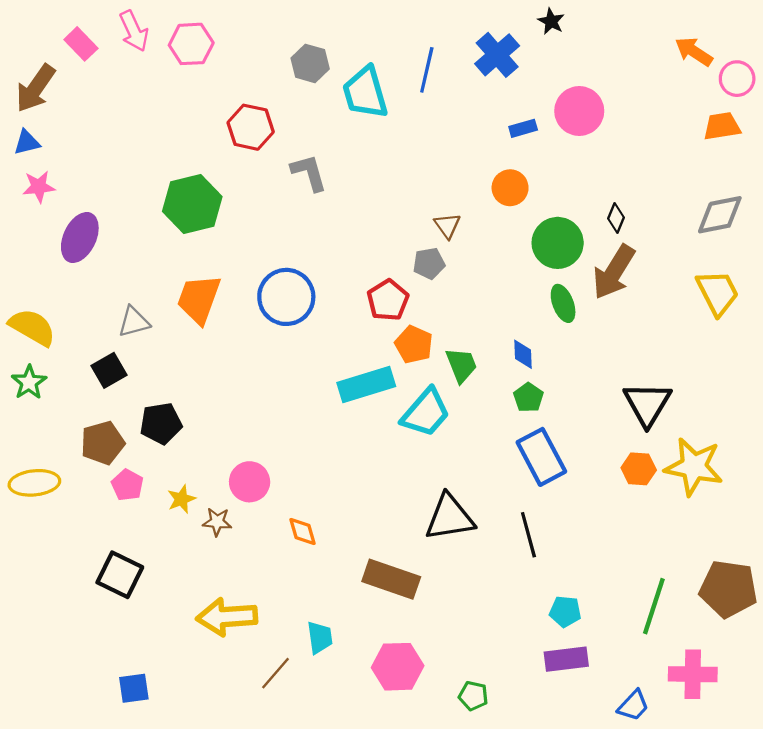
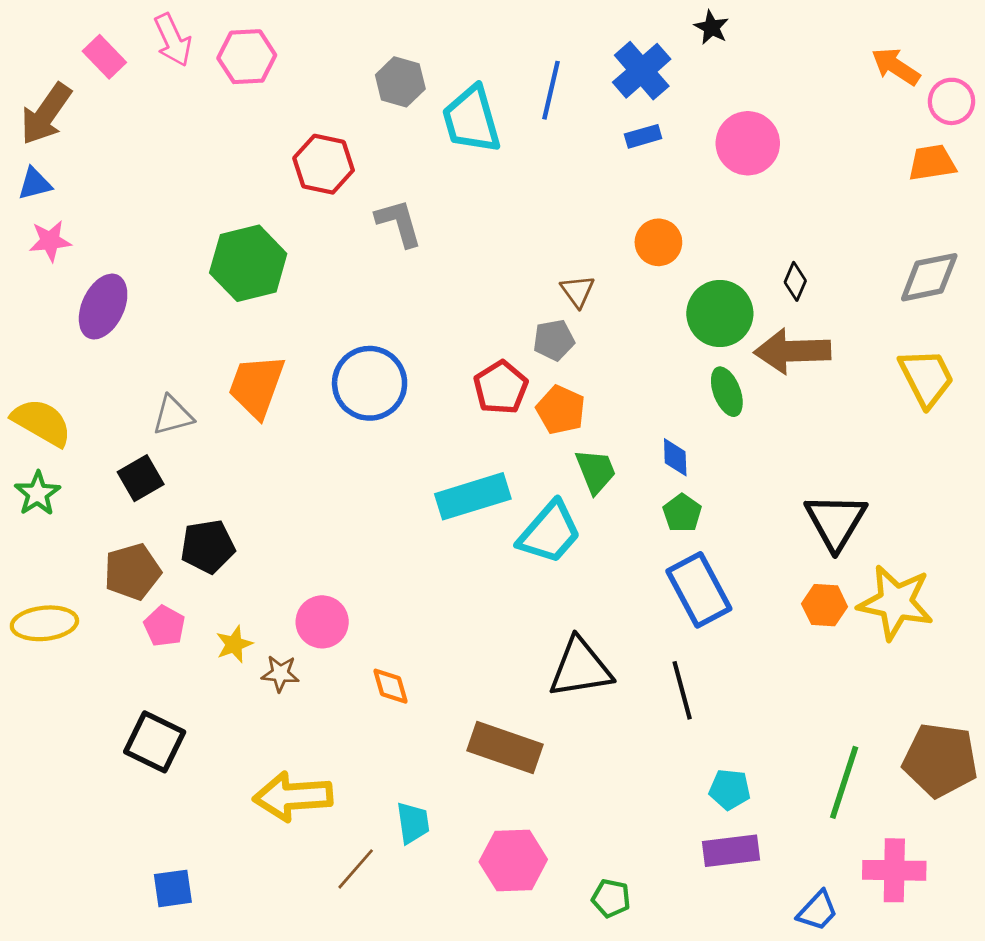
blue rectangle: (523, 128) -> (643, 136), moved
brown arrow: (614, 272) -> (792, 351), turned 56
orange pentagon: (414, 345) -> (561, 410), moved

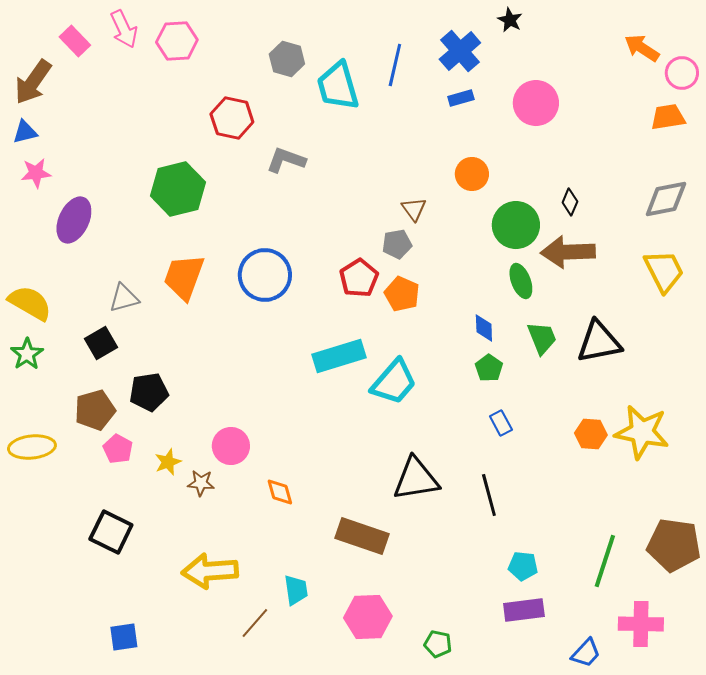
gray L-shape: (399, 223) -> (286, 160), turned -54
green trapezoid: (596, 471) -> (542, 338), moved
black triangle: (836, 521) -> (599, 342), moved, turned 48
blue rectangle: (699, 590) -> (501, 423), size x0.5

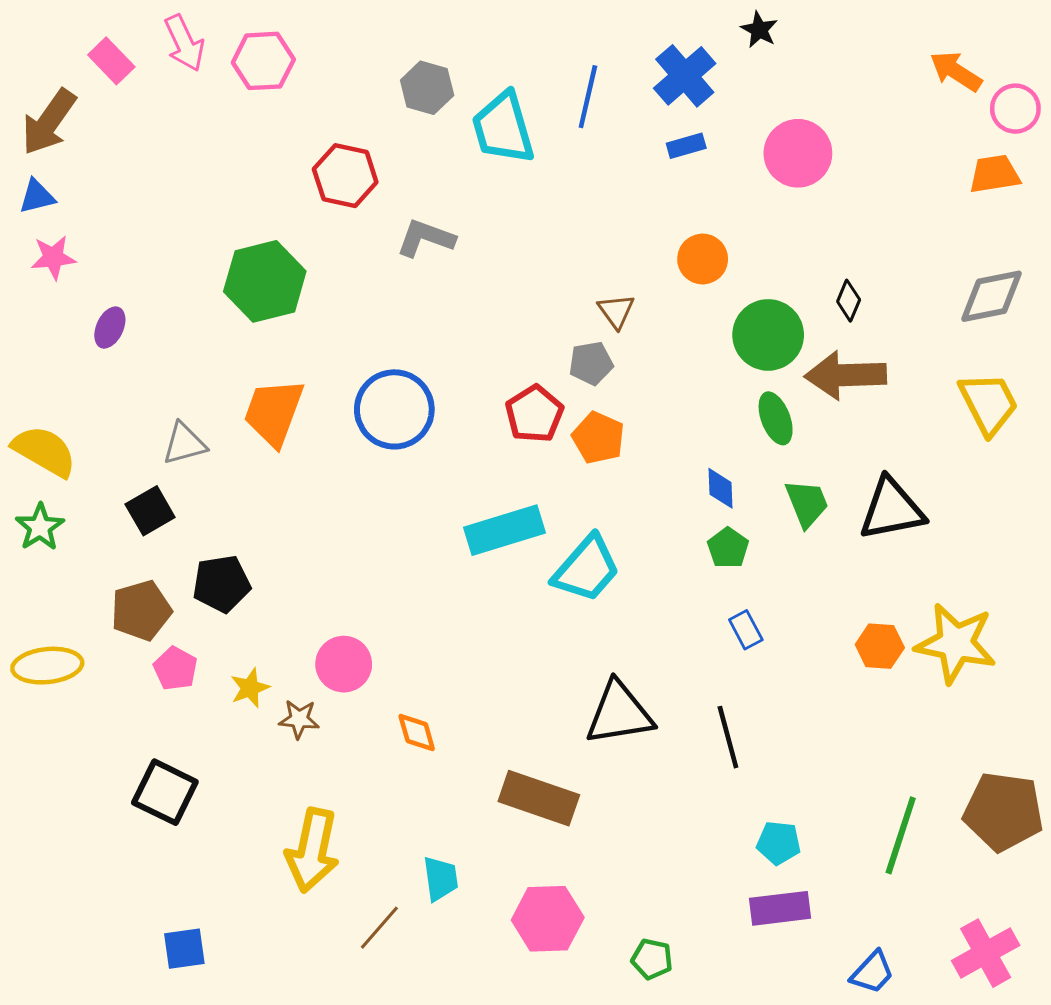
purple ellipse: (74, 220) -> (110, 328), size x0.6
yellow arrow: (210, 571) -> (312, 850), turned -74
pink cross: (641, 624) -> (986, 953), moved, turned -30

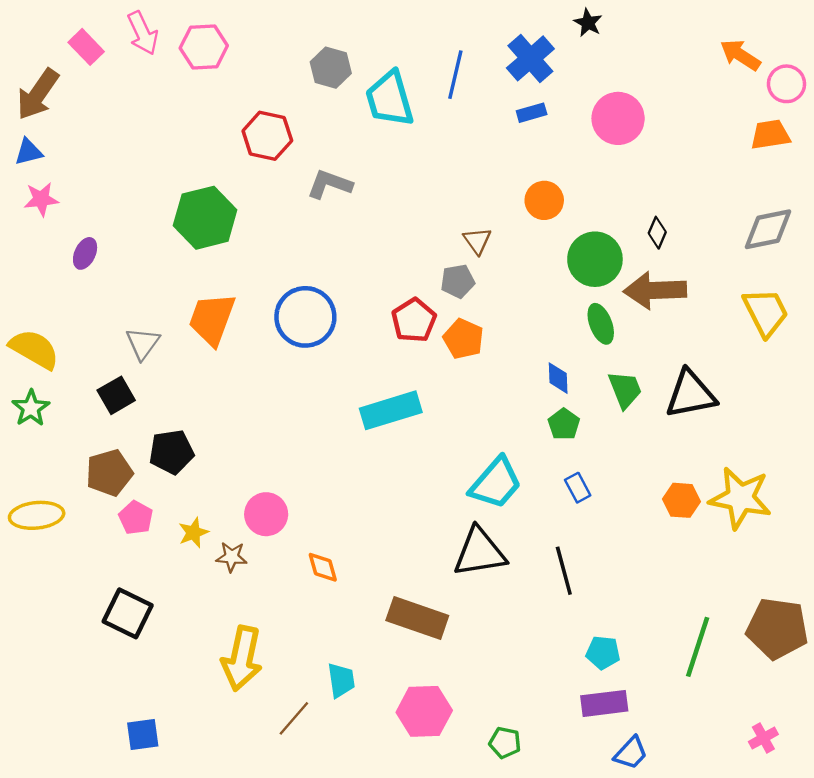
gray triangle: (184, 444) -> (143, 343), turned -39
cyan trapezoid: (586, 569) -> (496, 483), moved
pink cross: (986, 953) -> (763, 738), size x0.6
blue trapezoid: (872, 972) -> (631, 753), moved

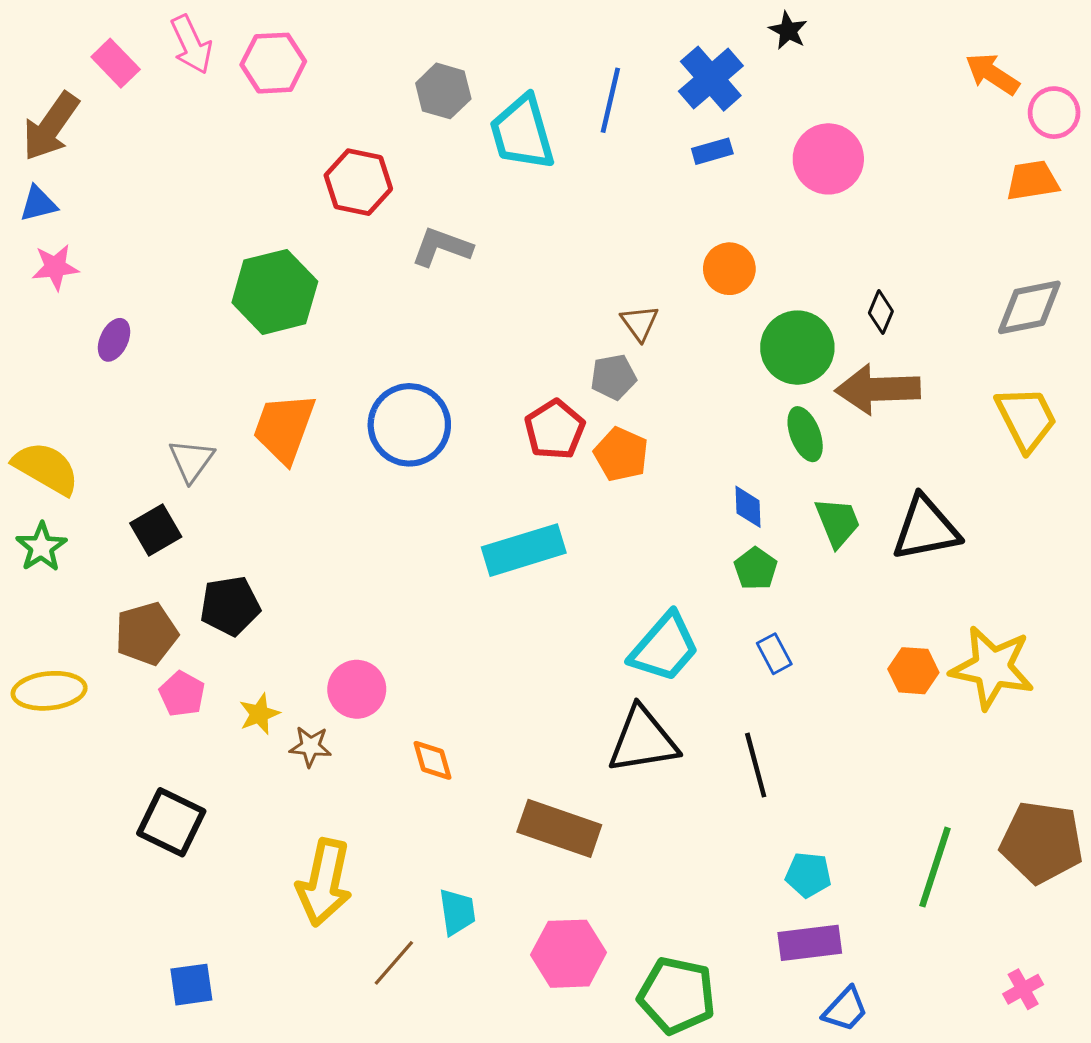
green pentagon: (505, 743) -> (677, 995), size x1.8

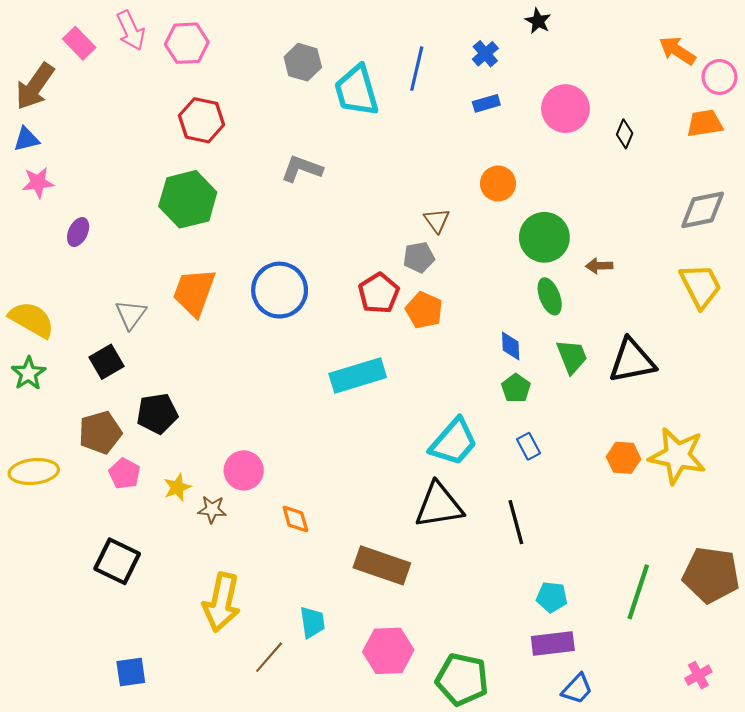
blue cross: (711, 79) -> (485, 54), size x0.6
red hexagon: (358, 182) -> (202, 120), moved
black diamond: (881, 312) -> (625, 134), moved
brown arrow: (878, 389) -> (599, 266), size x0.5

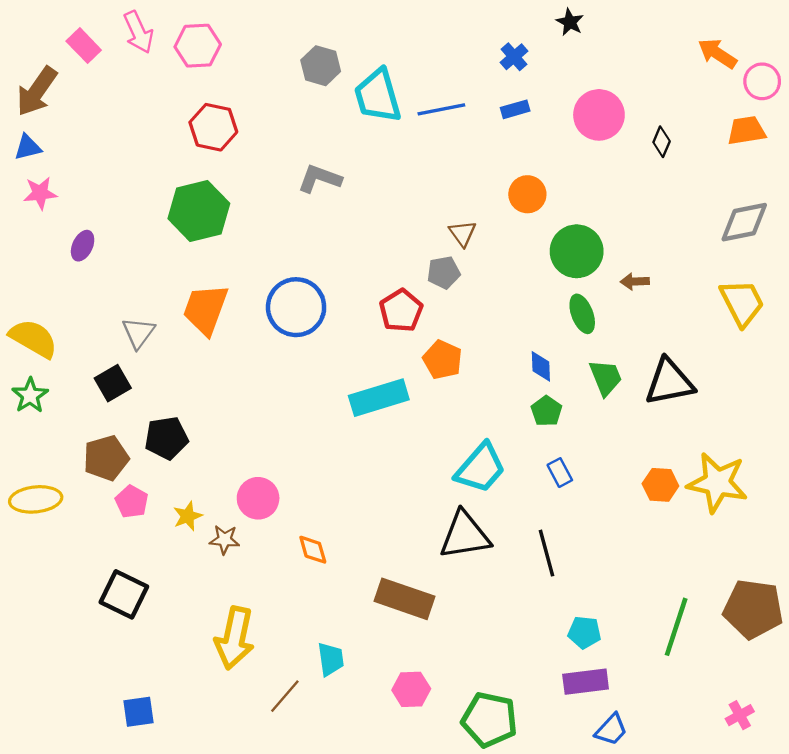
blue line: (417, 69) -> (441, 109), moved, turned 66
orange pentagon: (424, 310) -> (442, 360), moved
pink hexagon: (388, 651) -> (411, 689), size x0.7

